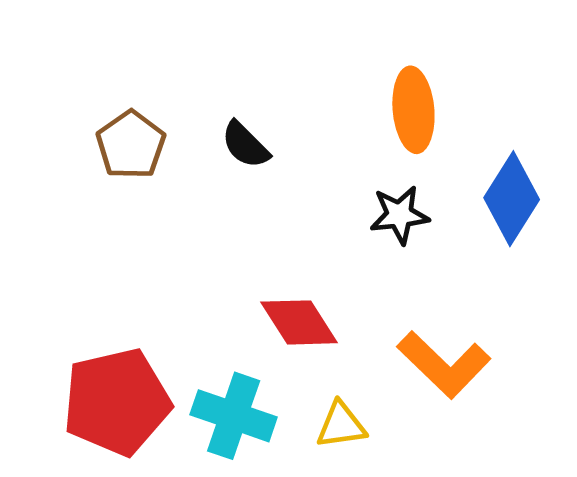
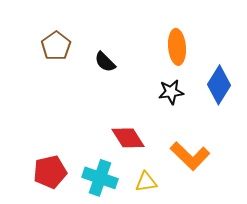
brown pentagon: (131, 145) -> (56, 46), moved
red pentagon: (117, 402) -> (50, 172), size x0.7

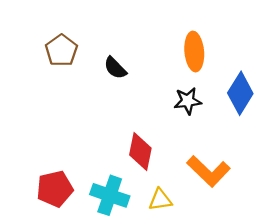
red diamond: (128, 138) -> (140, 151), turned 44

